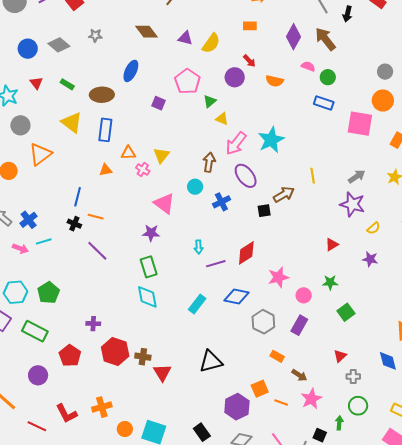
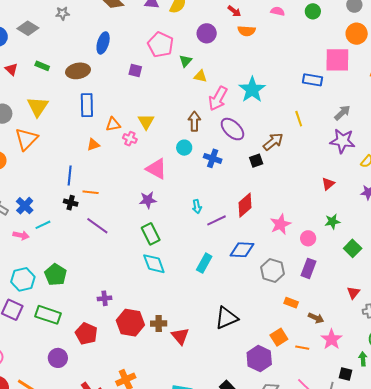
red arrow: (249, 61) -> (234, 11), moved
green circle: (328, 77) -> (313, 11), moved
blue rectangle: (324, 103) -> (312, 80), moved
yellow triangle: (72, 122) -> (38, 107), moved, turned 35
blue cross: (221, 202) -> (213, 158), turned -36

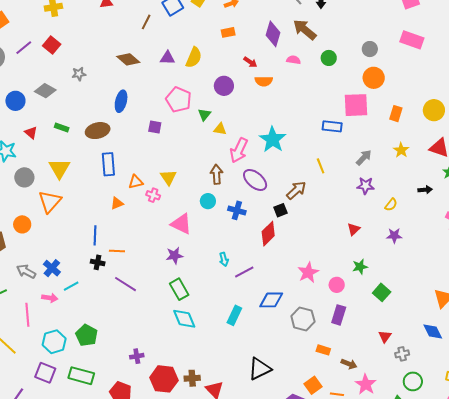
purple star: (342, 141) -> (366, 186), size x0.7
red diamond: (245, 205) -> (268, 234), moved

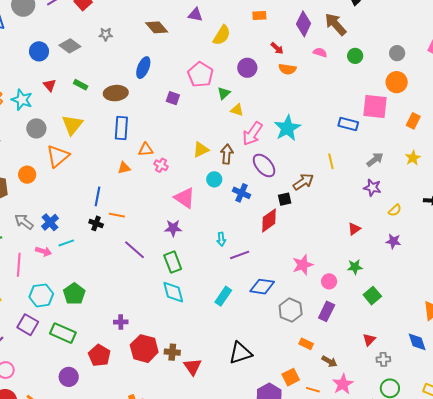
purple triangle: (167, 58) -> (195, 15), moved
yellow triangle: (168, 177) -> (201, 150), moved, turned 30
purple line: (126, 284) -> (134, 250), moved

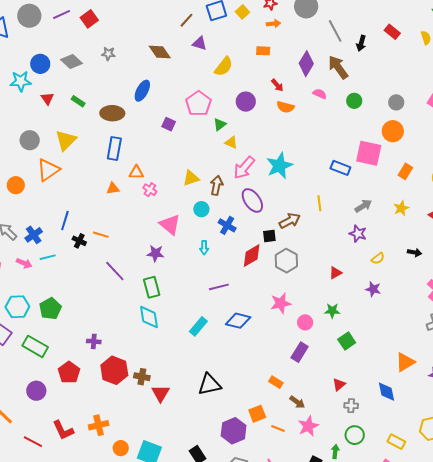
cyan star: (22, 100) -> (21, 81), moved, turned -30
blue line: (98, 196) -> (65, 221), moved
cyan arrow: (221, 239) -> (204, 248), moved
gray hexagon: (291, 310) -> (286, 261), moved

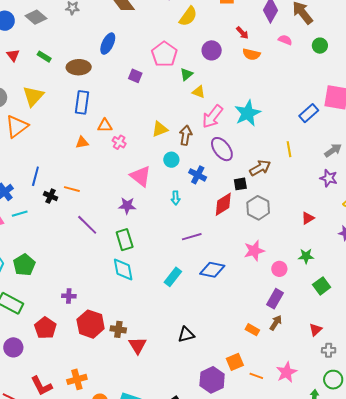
blue rectangle: (340, 168) -> (309, 113), turned -60
black triangle: (209, 384) -> (186, 335), size x0.7
brown arrow: (297, 402) -> (276, 323), moved, turned -91

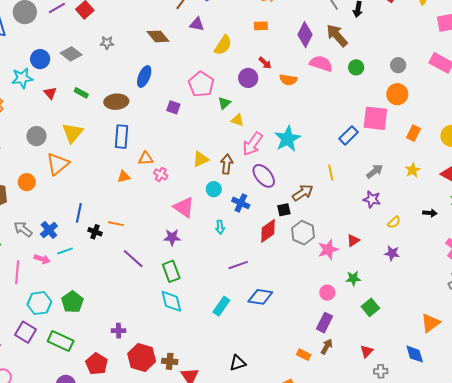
red arrow: (242, 33) -> (265, 63), moved
pink semicircle: (285, 40) -> (321, 64), size x1.6
pink star: (254, 251) -> (328, 250), moved

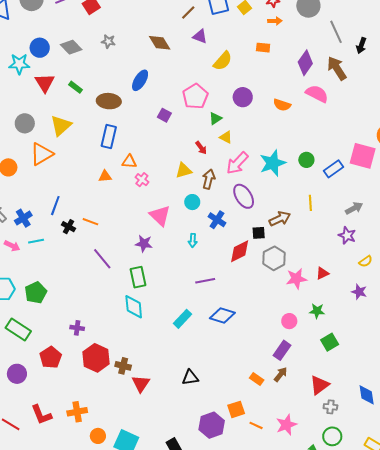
red arrow: (265, 63) -> (201, 148), moved
green circle: (356, 67) -> (306, 160), moved
red triangle: (50, 93) -> (45, 83), size x1.5
red triangle: (367, 351) -> (319, 385), size x1.5

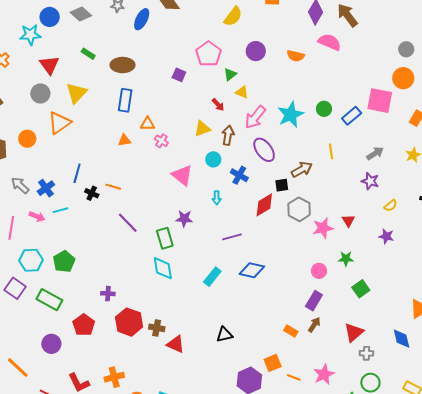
blue ellipse: (140, 80) -> (142, 19), moved
red triangle: (45, 83) -> (49, 65), moved
purple star: (144, 244) -> (184, 219), moved
red triangle: (322, 273) -> (348, 221), turned -32
red triangle: (141, 384) -> (176, 344), turned -36

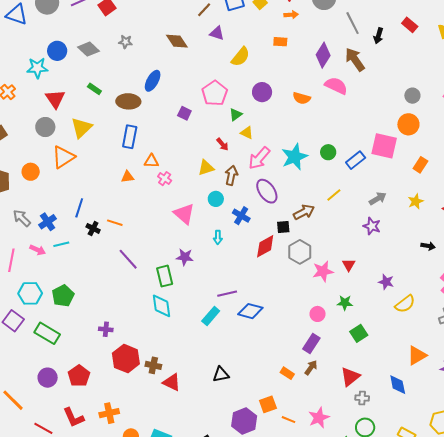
blue ellipse: (142, 19) -> (153, 81), moved
yellow line: (331, 151) -> (334, 195), turned 56
yellow semicircle: (391, 206) -> (405, 304), moved, size x1.5
purple line: (232, 237) -> (227, 294), moved
red pentagon: (84, 325) -> (79, 376), moved

